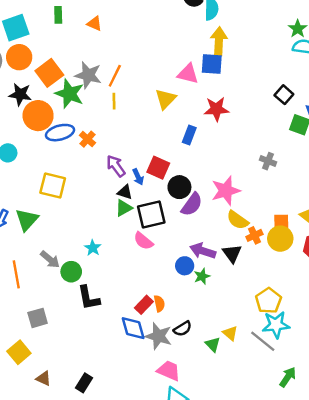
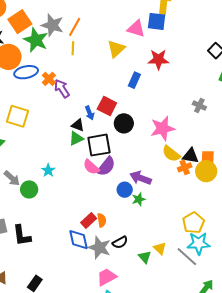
purple arrow: (116, 166) -> (62, 89), moved
purple semicircle: (192, 204) -> (106, 166), moved
black triangle: (232, 253) -> (191, 156), moved, turned -48
black L-shape: (89, 298) -> (22, 235), moved
pink trapezoid: (169, 371) -> (107, 277), turned -55

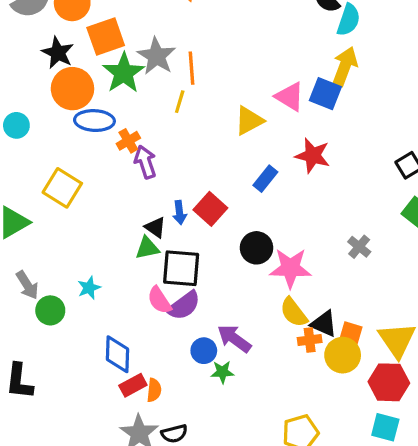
orange line: (75, 27) -> (192, 68), turned -48
black circle: (124, 123) -> (256, 248), moved
blue diamond: (79, 240) -> (118, 354), moved

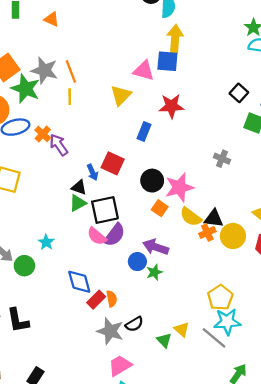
orange square: (351, 333) -> (160, 208), moved, turned 35

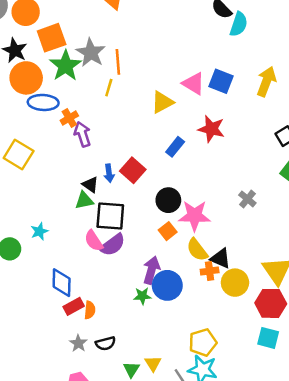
yellow arrow: (175, 39) -> (266, 81), moved
purple arrow: (156, 247) -> (151, 270), turned 70
blue circle: (137, 262) -> (167, 285), moved, size x1.5
gray star: (110, 331) -> (78, 343), size x0.6

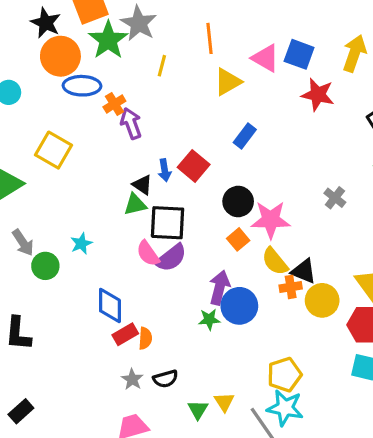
orange line: (118, 62) -> (209, 38), moved
red star: (211, 129) -> (318, 95), moved

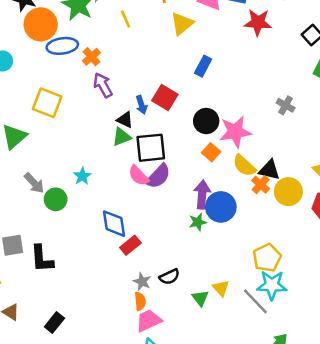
yellow line: (162, 66) -> (126, 19), turned -30
purple arrow: (131, 123) -> (103, 85), moved
orange cross: (291, 287) -> (261, 185), turned -30
orange semicircle: (145, 338) -> (140, 301), moved

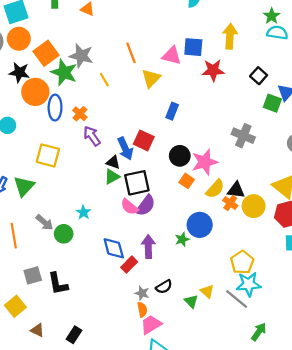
blue ellipse: (62, 46) -> (55, 108), turned -75
blue arrow: (141, 105) -> (125, 149), size x1.5
gray cross: (286, 105) -> (243, 136), size x1.5
yellow semicircle: (244, 166) -> (215, 189), turned -84
purple arrow: (202, 194) -> (148, 247), moved

